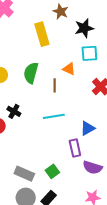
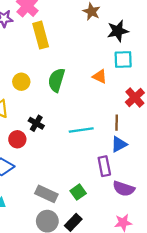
yellow rectangle: (42, 34) -> (41, 35), moved
brown line: (55, 85) -> (117, 123), moved

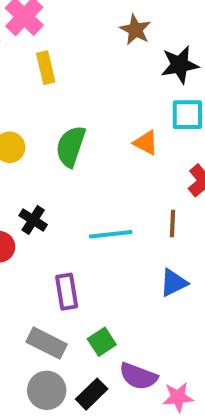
yellow rectangle: (41, 35) -> (46, 68), size x0.7
blue triangle: (119, 144) -> (174, 283), moved
purple rectangle: (104, 166) -> (67, 292), moved
purple semicircle: (124, 189) -> (138, 376), moved

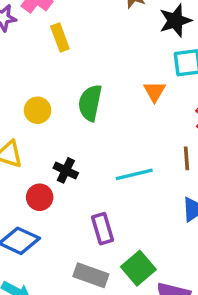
orange triangle: (146, 143) -> (155, 91), turned 40
green square: (102, 342) -> (138, 268), size x1.4

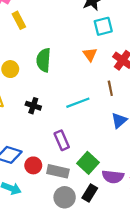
orange triangle: (155, 91) -> (90, 54), moved
red circle: (40, 197) -> (33, 165), moved

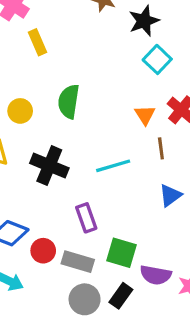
cyan square: (103, 26) -> (157, 59), turned -36
orange triangle: (90, 54) -> (145, 115), moved
black cross: (33, 106) -> (49, 166), size x1.6
green square: (88, 163) -> (122, 253), turned -30

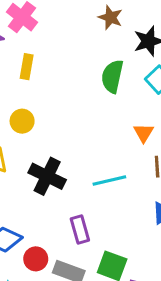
yellow rectangle: (37, 42) -> (27, 67), moved, turned 30
green semicircle: (69, 101) -> (112, 76), moved

